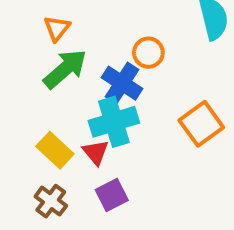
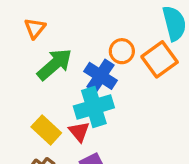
orange triangle: (57, 28) -> (35, 28), moved
orange square: (201, 124) -> (160, 59), moved

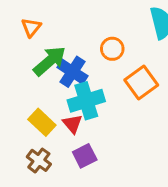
orange square: (160, 59) -> (141, 82), moved
blue cross: (101, 76) -> (72, 72), moved

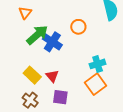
orange square: (141, 82) -> (95, 84), moved
cyan cross: (86, 101) -> (98, 64), moved, size x0.7
purple square: (85, 156) -> (60, 97), turned 35

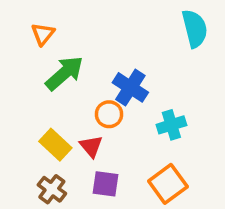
orange circle: (78, 27) -> (109, 114), moved
blue cross: (52, 42) -> (130, 87), moved
orange square: (95, 84) -> (168, 184), moved

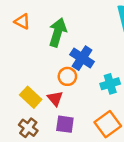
orange triangle: (43, 34) -> (22, 21), turned -42
green arrow: (64, 73) -> (58, 32), moved, turned -32

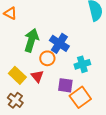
green arrow: (58, 32) -> (31, 40), moved
purple square: (65, 124) -> (65, 85), moved

